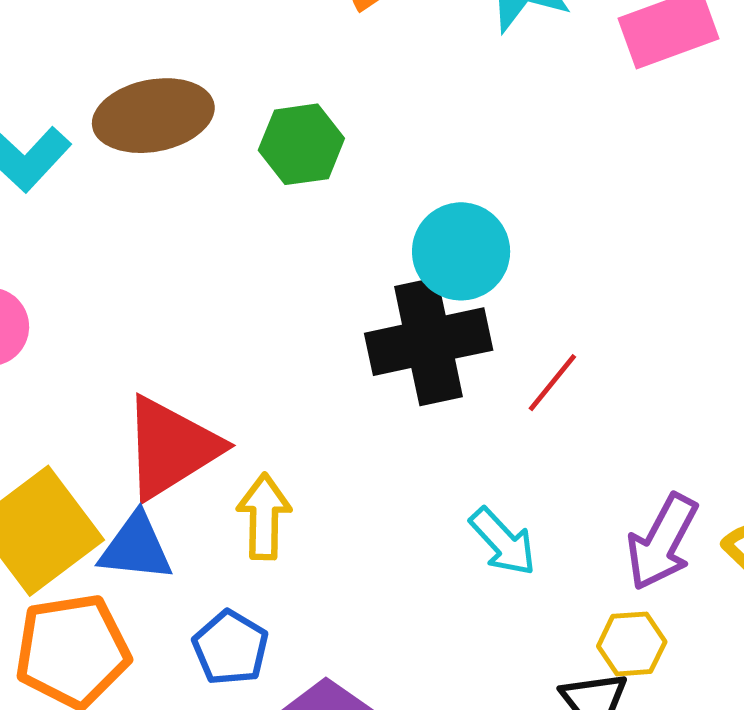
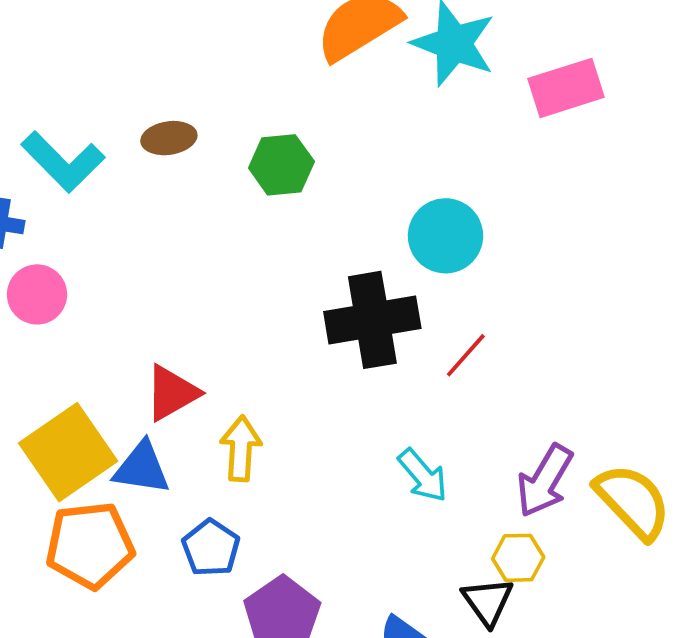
brown ellipse: (153, 116) -> (169, 138), size x0.6
cyan circle: (461, 251) -> (446, 236), moved
red triangle: (171, 448) -> (172, 393), size x0.7

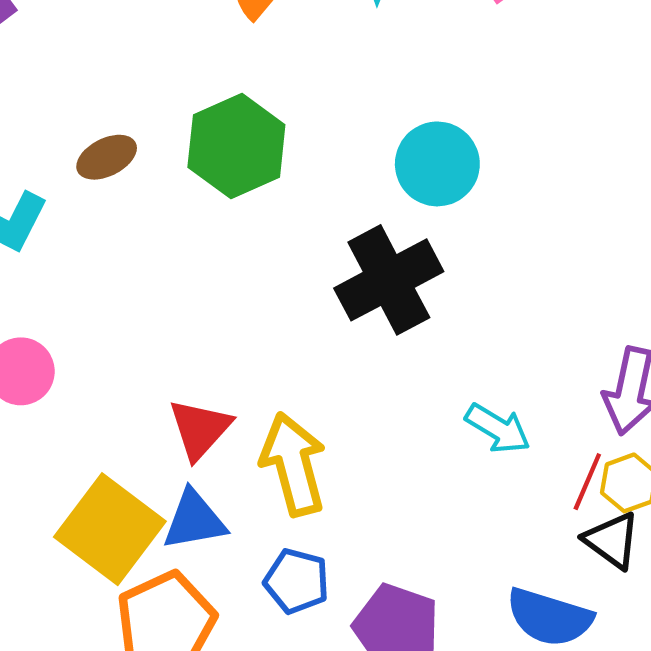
green hexagon: (281, 165) -> (236, 146), size x1.4
red line: (466, 355) -> (587, 482), moved
yellow arrow: (241, 449) -> (293, 464), size x1.4

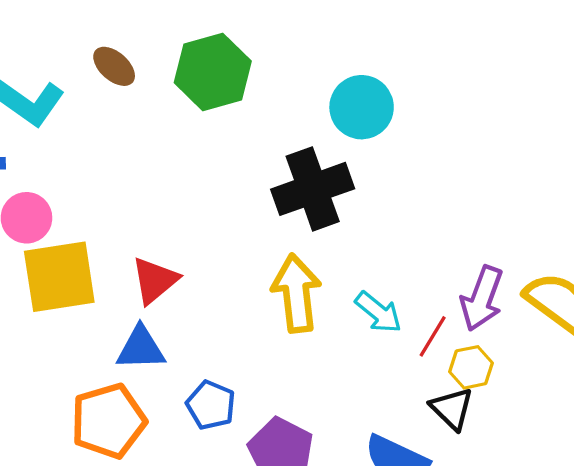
brown ellipse: (107, 157) -> (114, 66), turned 60
yellow arrow: (293, 464) -> (296, 293), moved
red line: (587, 482) -> (433, 336), moved
yellow square: (110, 529) -> (59, 277), moved, turned 36

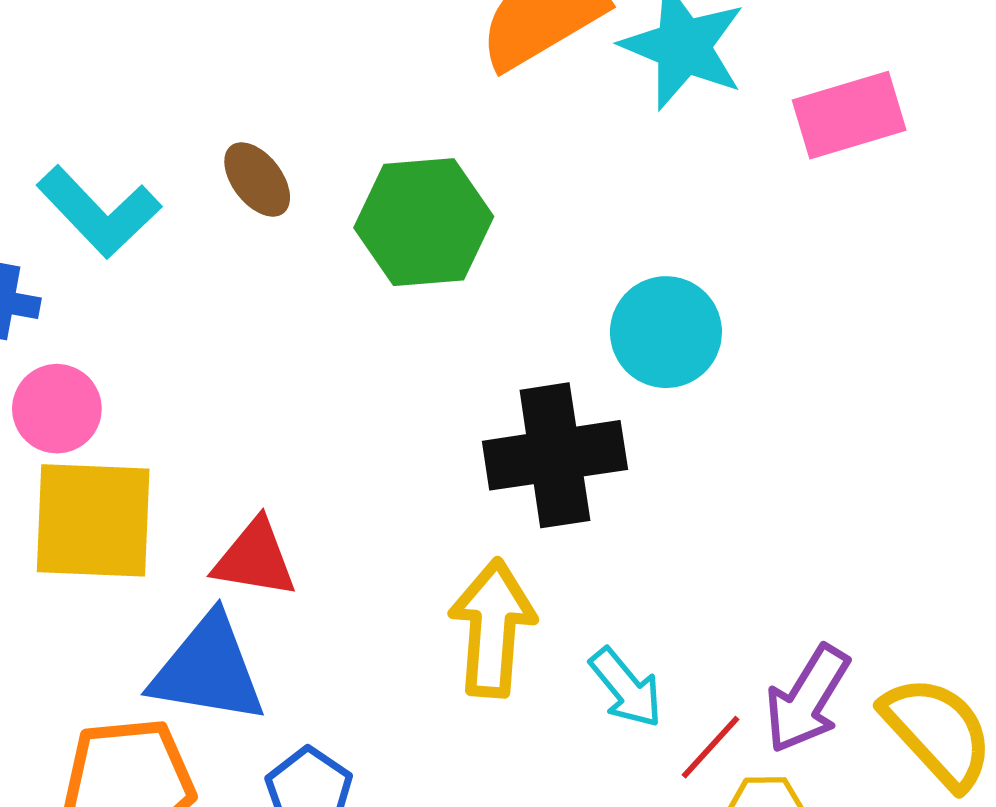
red triangle: (155, 280) -> (255, 558), turned 38
blue triangle: (141, 348) -> (208, 670), size x1.4

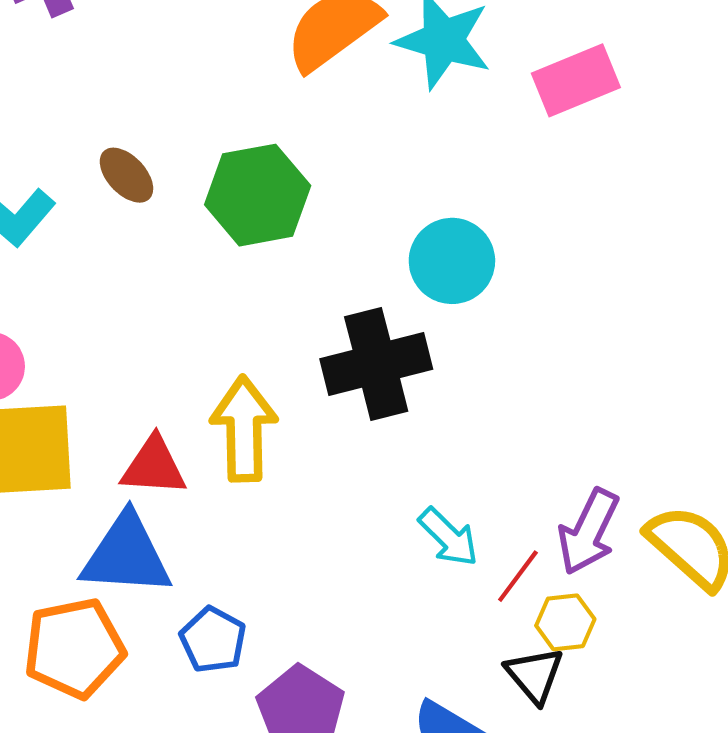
yellow arrow: (492, 628) -> (244, 429), moved

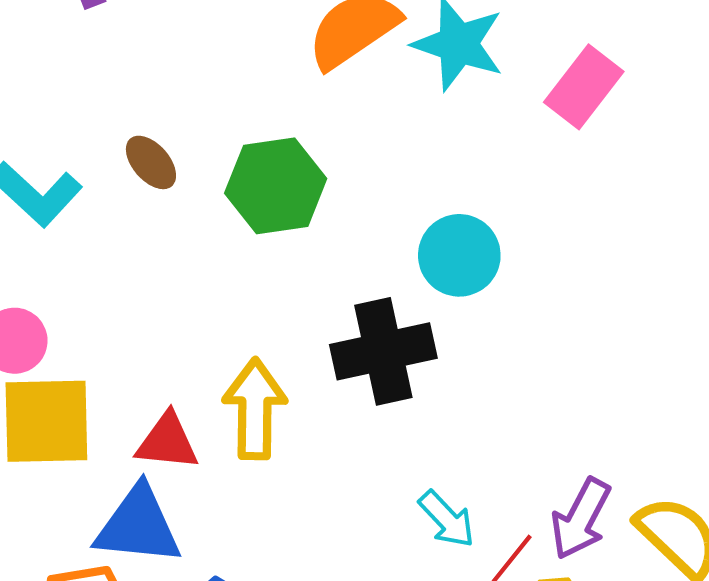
pink rectangle: (576, 80) -> (584, 87), turned -32

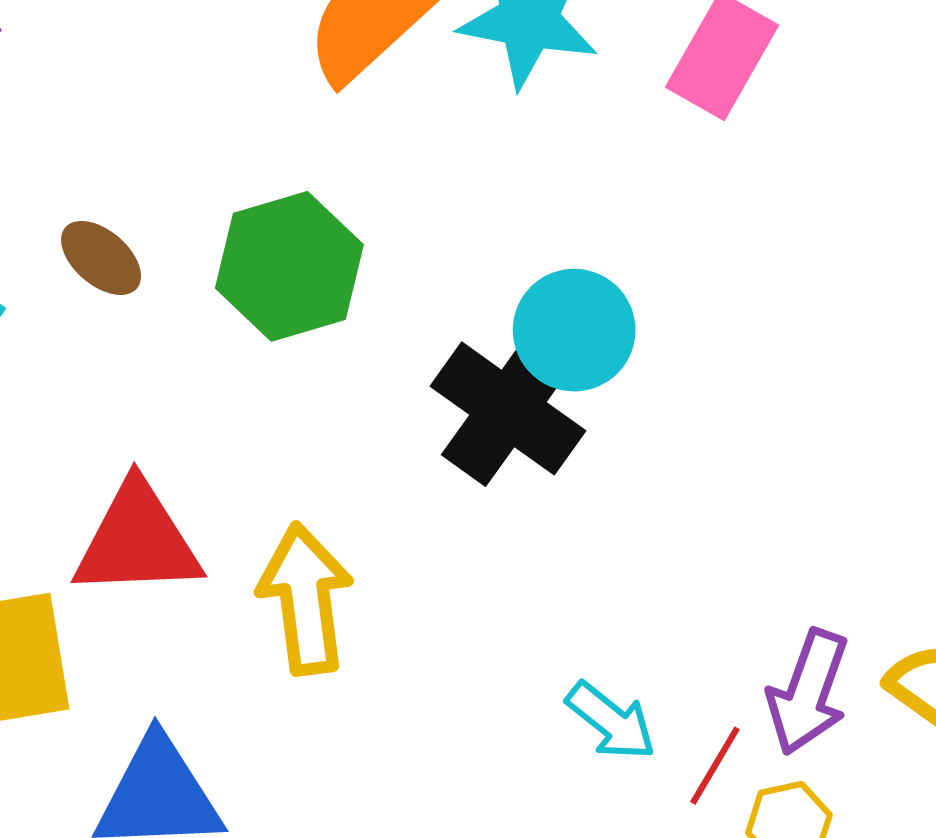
black cross: (383, 351) -> (508, 408), moved, turned -34
red triangle: (167, 442) -> (137, 540), moved, size x1.4

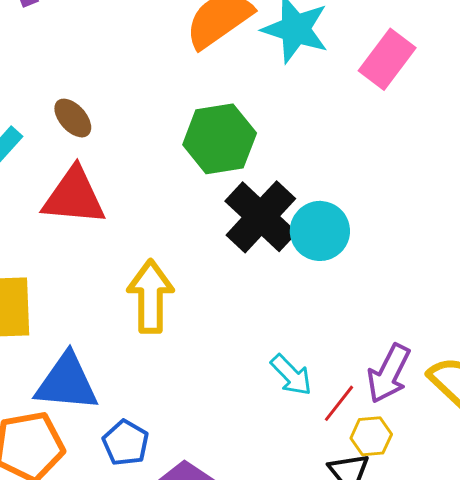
green hexagon: (289, 266) -> (220, 139), moved
cyan circle: (574, 330) -> (320, 231), moved
red triangle: (137, 540) -> (74, 196), moved

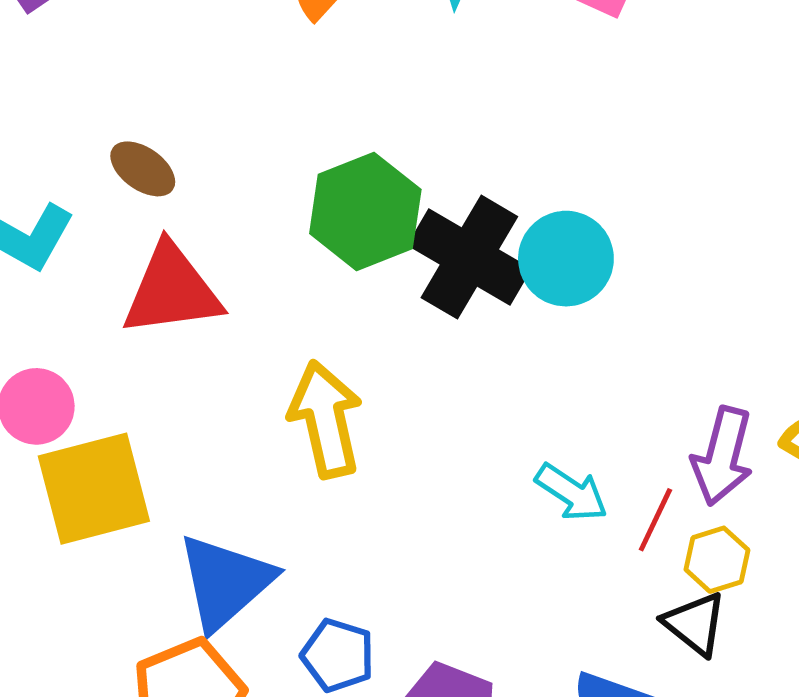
green hexagon: (220, 139) -> (365, 211), moved
blue triangle: (67, 382) -> (225, 582), turned -34

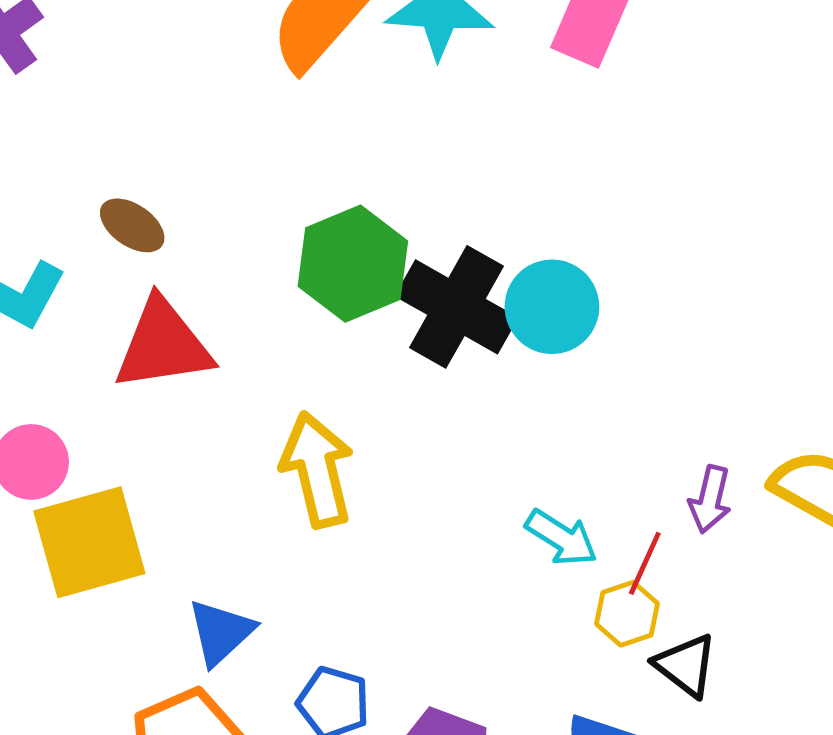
purple arrow: (722, 456) -> (710, 499), size x0.7
yellow hexagon: (717, 560) -> (627, 614), moved
blue triangle: (225, 582) -> (221, 632), size x0.7

